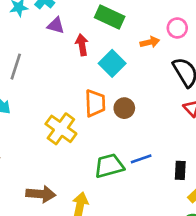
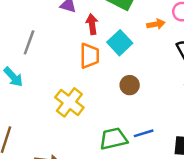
orange trapezoid: (95, 103) -> (90, 56), moved

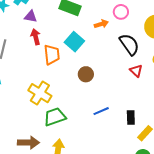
red arrow: (92, 24) -> (36, 37), moved
green trapezoid: (113, 139) -> (55, 117), moved

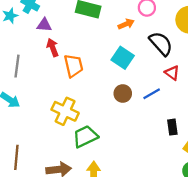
cyan square: (74, 42) -> (123, 58), moved
brown circle: (86, 74) -> (123, 93), moved
blue line: (101, 111) -> (152, 94), moved

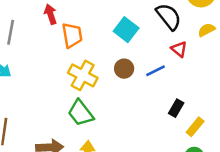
yellow cross: (65, 111) -> (83, 75), moved
black rectangle: (172, 127) -> (176, 108), turned 35
green trapezoid: (85, 136) -> (81, 113), turned -105

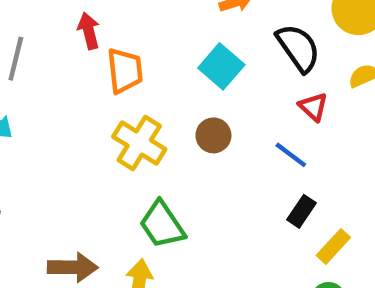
blue line: (155, 71) -> (291, 155), moved, turned 60
green trapezoid: (81, 113) -> (162, 225), moved

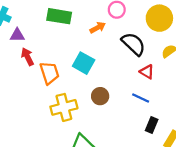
cyan square: (221, 66) -> (84, 63), moved
yellow cross: (139, 143) -> (64, 107), turned -35

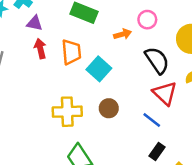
red triangle: (147, 72) -> (165, 93), size x1.5
orange trapezoid: (49, 73) -> (71, 52), moved

